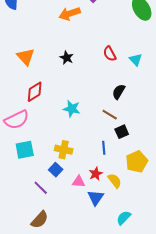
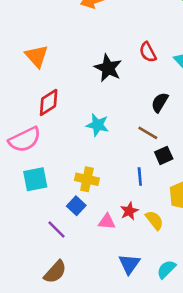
black star: (67, 58) -> (108, 68), moved, size x1.5
blue triangle: (96, 198) -> (129, 264), moved

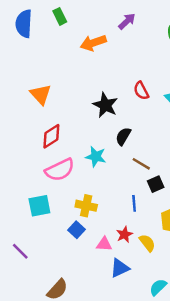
black semicircle: (160, 102) -> (123, 136), moved
pink semicircle: (25, 140) -> (60, 170), moved
purple line: (56, 230) -> (20, 251), moved
blue triangle: (129, 264) -> (120, 268), moved, turned 30

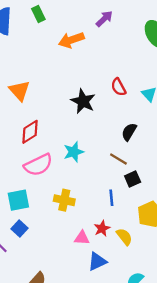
black semicircle: (123, 136) -> (129, 132), moved
cyan star: (96, 157) -> (74, 152), turned -30
blue square: (77, 230) -> (19, 228), moved

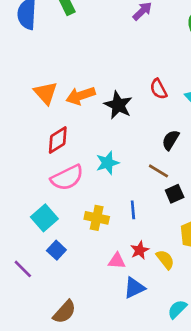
orange arrow: (71, 40) -> (81, 96), moved
blue line: (111, 198) -> (133, 210), moved
cyan square: (18, 200) -> (44, 218), turned -30
blue square: (19, 228) -> (56, 250), moved

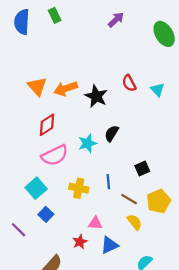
black semicircle: (171, 140) -> (112, 133), moved
brown line: (158, 171) -> (129, 199), moved
red star: (140, 250) -> (80, 242), moved

